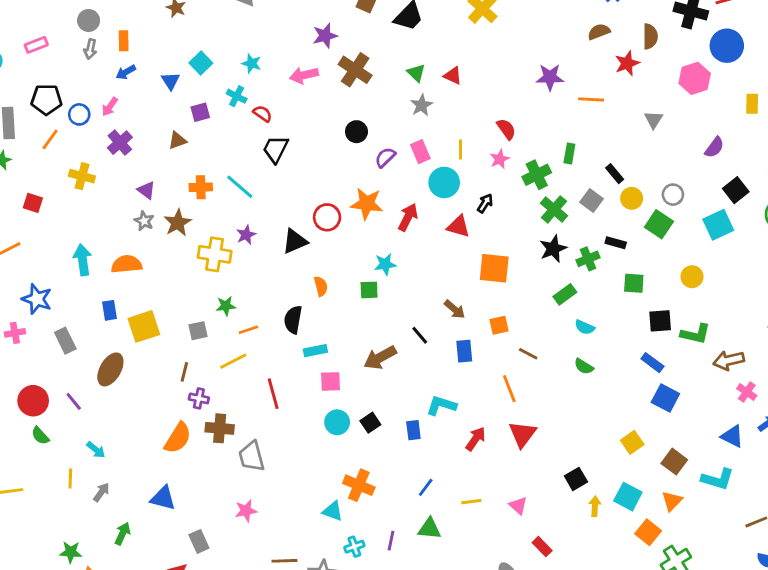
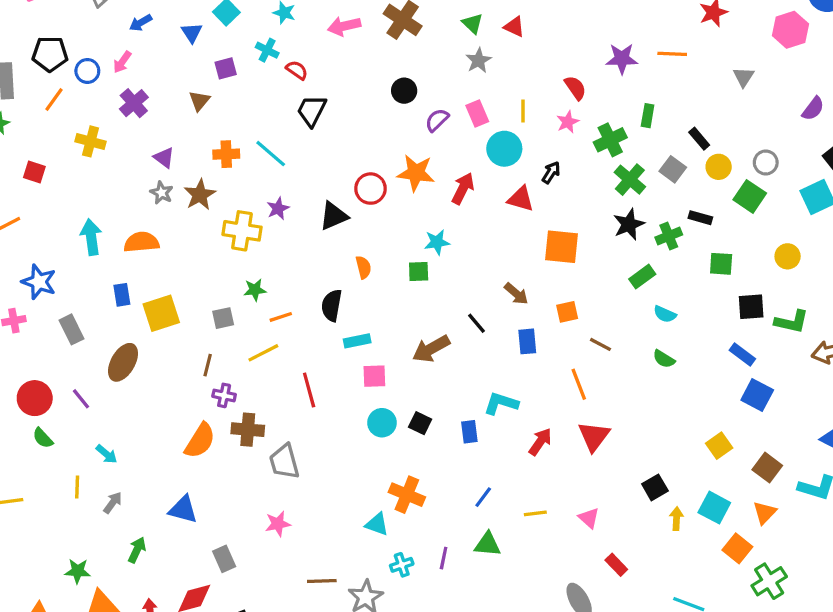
purple star: (550, 77) -> (622, 59), moved
brown triangle: (177, 140) -> (199, 101), turned -30
black square: (370, 423) -> (420, 423), turned -30

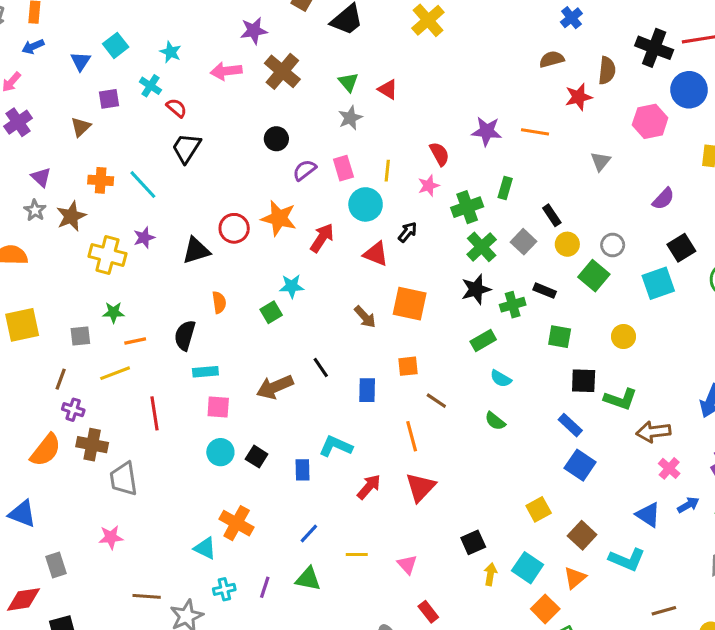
green square: (419, 272) -> (271, 312), turned -35
brown arrow: (516, 294) -> (365, 317), moved

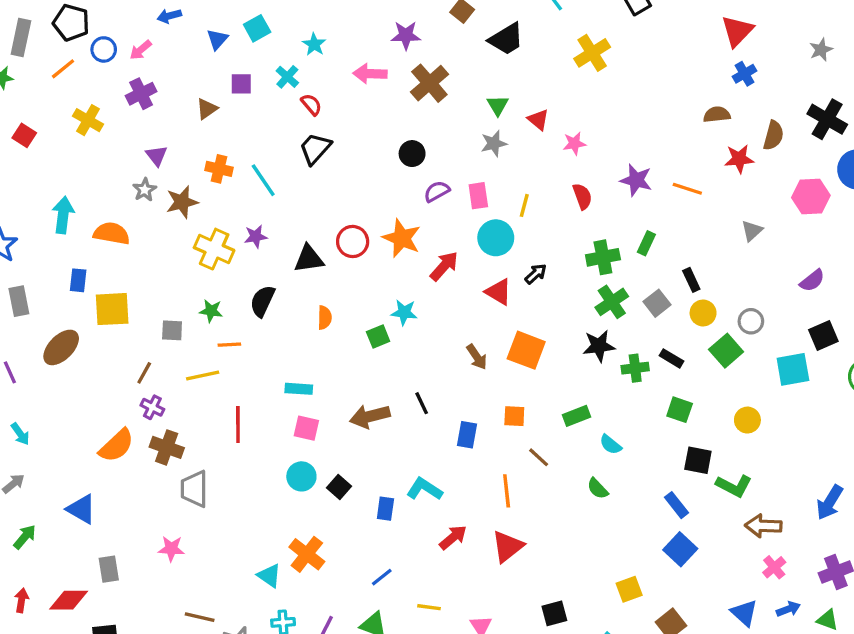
pink star: (429, 186) -> (574, 143), moved
black semicircle: (185, 335) -> (262, 301), moved
green rectangle: (483, 341) -> (576, 416), moved

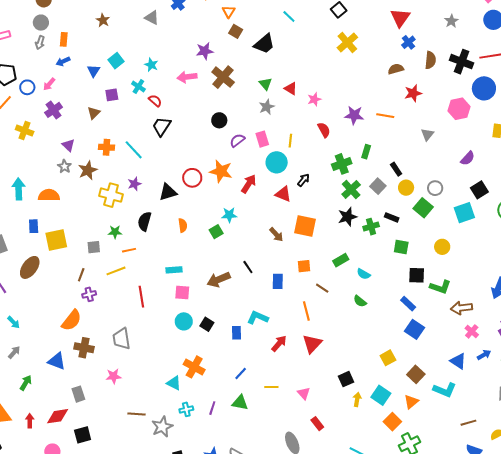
yellow cross: (592, 53) -> (347, 42), moved
brown semicircle: (773, 135) -> (430, 60), moved
purple cross: (152, 407) -> (89, 294), turned -32
brown cross: (167, 447) -> (84, 348), moved

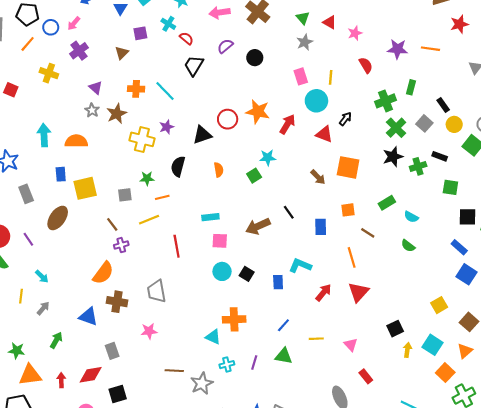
purple semicircle: (237, 140) -> (225, 46), moved
brown line: (81, 275) -> (112, 224), turned -56
orange cross: (194, 367) -> (234, 319), turned -30

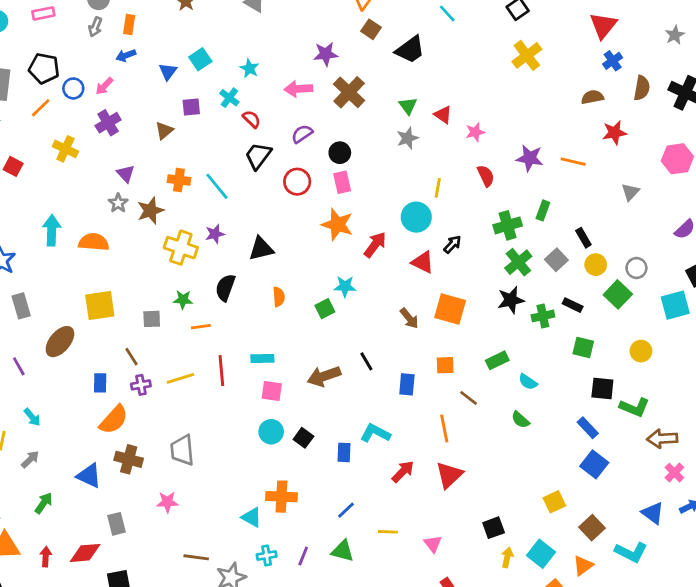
pink rectangle: (301, 76) -> (342, 182), moved
red circle: (228, 119) -> (297, 182), moved
blue rectangle: (61, 174) -> (100, 383), moved
yellow line: (149, 220) -> (180, 378), moved
red line: (177, 246) -> (221, 371), moved

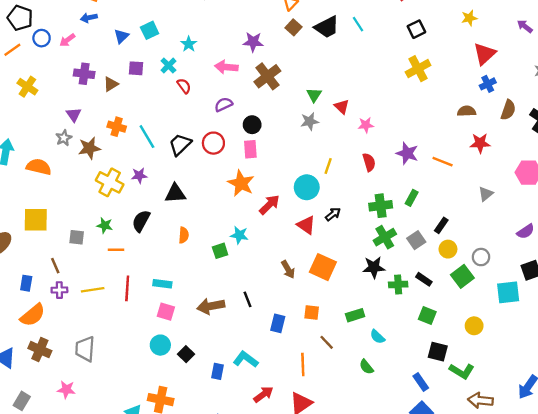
black trapezoid: (410, 50) -> (327, 27), moved
purple cross: (108, 123) -> (84, 74), moved, turned 30
black trapezoid: (258, 156) -> (180, 144), moved
black rectangle: (583, 238) -> (441, 225), turned 56
gray rectangle: (116, 524) -> (22, 401), turned 36

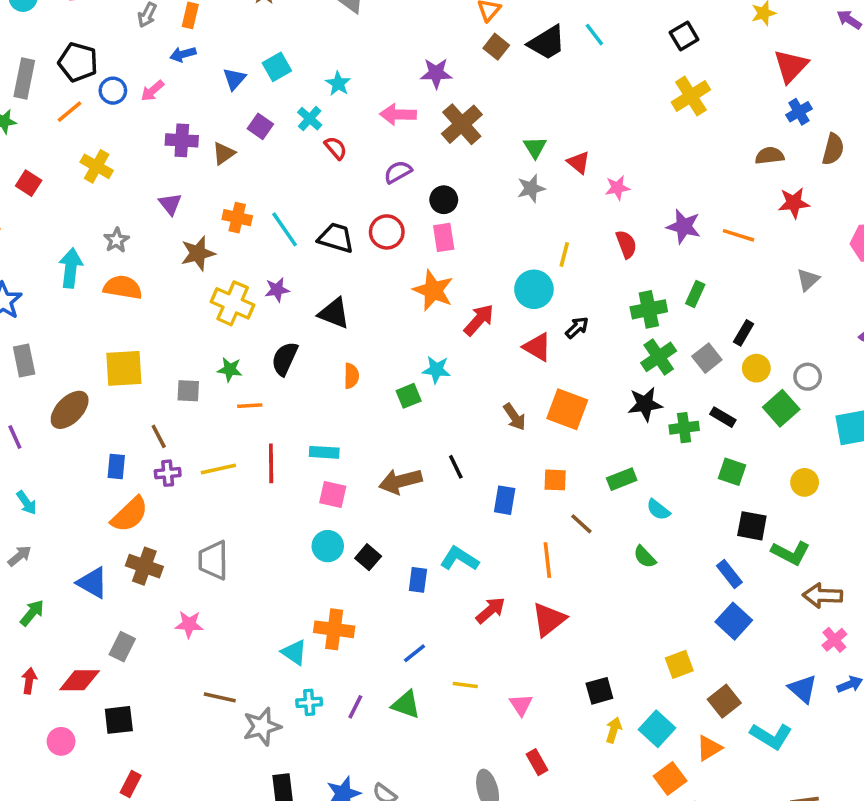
purple square: (136, 68) -> (260, 126), turned 35
gray star: (64, 138) -> (116, 240), moved
black trapezoid: (180, 144) -> (336, 238), turned 65
black triangle: (175, 193) -> (334, 313), turned 30

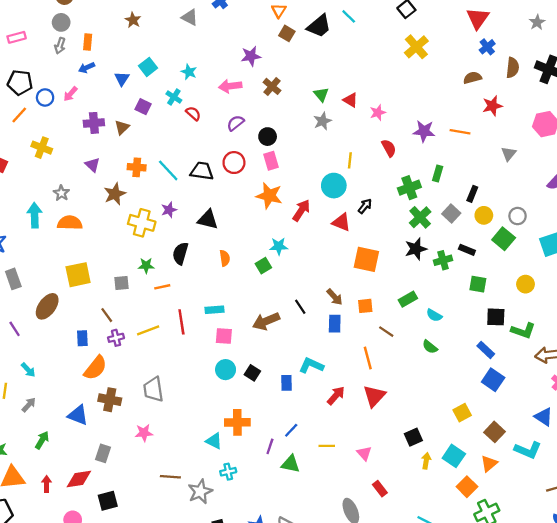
brown cross: (462, 124) -> (272, 86), size x0.7
brown arrow: (514, 417) -> (335, 297), moved
purple line: (355, 707) -> (270, 446), moved

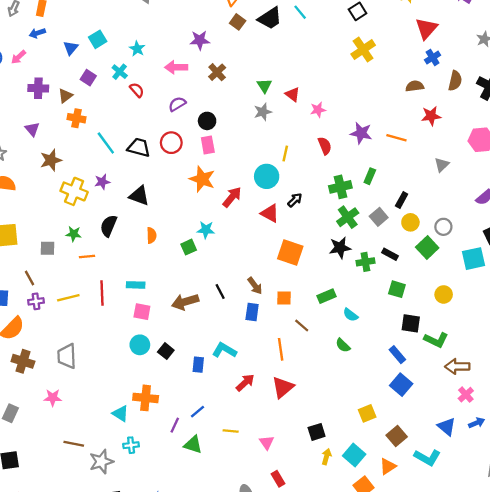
orange cross: (137, 167) -> (77, 118), moved

